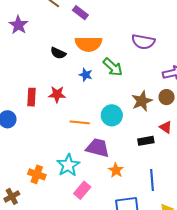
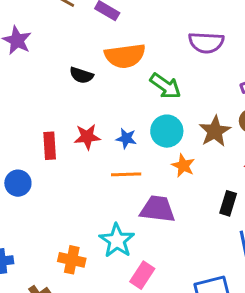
blue star: (86, 75) -> (126, 138), moved
cyan circle: (112, 115) -> (167, 131), moved
black rectangle: (146, 141) -> (228, 203), moved, turned -56
orange star: (116, 170) -> (183, 166), moved

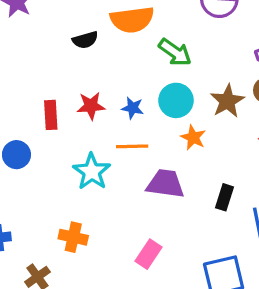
black semicircle: (81, 75) -> (85, 40), turned -35
black rectangle: (228, 203) -> (225, 197), moved
cyan star: (117, 241) -> (92, 172), moved

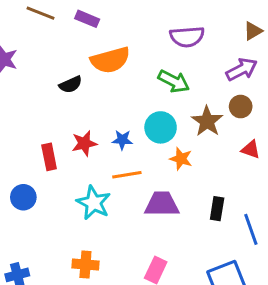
green arrow: (175, 52) -> (174, 81), moved

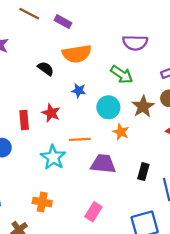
black semicircle: (71, 85) -> (46, 69), turned -126
blue star: (122, 140) -> (79, 91), moved
red star: (84, 143) -> (51, 113), turned 30

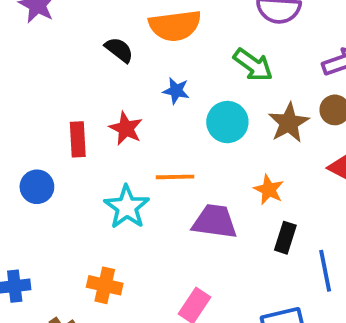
orange star: (121, 132) -> (269, 190), moved

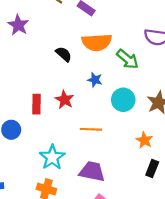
green arrow: (253, 65) -> (128, 59), moved
cyan star: (127, 207) -> (52, 157), moved
purple trapezoid: (215, 221) -> (92, 172), moved

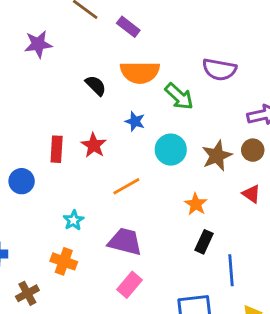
purple star: (18, 25) -> (38, 44), turned 30
orange line: (91, 129) -> (126, 186), turned -35
cyan star: (52, 157) -> (74, 220), size x0.6

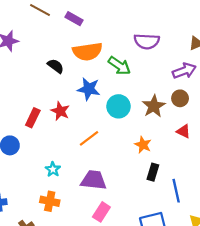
blue star: (135, 121) -> (89, 89), size x1.5
red rectangle: (57, 149) -> (33, 118), turned 30

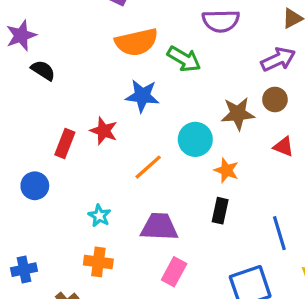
black semicircle: (56, 66) -> (43, 70), moved
cyan circle: (118, 106) -> (195, 139), moved
brown star: (154, 106) -> (238, 114), turned 30
black rectangle: (153, 172) -> (220, 211), moved

